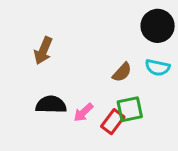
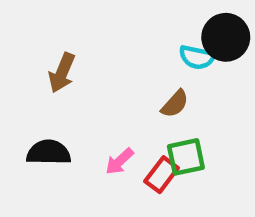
cyan semicircle: (158, 68) -> (197, 57), moved
black semicircle: (51, 105) -> (49, 152), moved

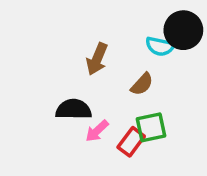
brown arrow: (62, 73) -> (97, 59), moved
black semicircle: (49, 152) -> (74, 109), moved

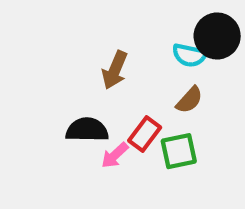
brown semicircle: (142, 84) -> (189, 100), moved
red rectangle: (131, 142) -> (145, 134), moved

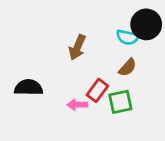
black semicircle: (87, 130) -> (29, 88), moved
pink arrow: (115, 155) -> (77, 105), turned 42

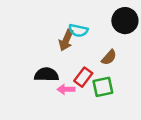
cyan semicircle: (128, 37) -> (78, 30), moved
black semicircle: (29, 88) -> (46, 75), moved

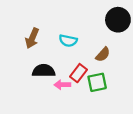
cyan semicircle: (78, 30) -> (68, 41), moved
brown arrow: (66, 40) -> (32, 38), moved

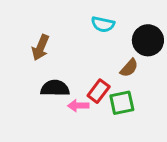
black circle: (118, 20) -> (148, 40), moved
cyan semicircle: (68, 41) -> (103, 24), moved

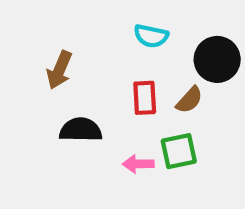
red rectangle: (99, 91) -> (145, 98), moved, turned -40
pink arrow: (78, 106) -> (138, 164), moved

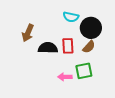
black circle: (217, 59) -> (91, 28), moved
black semicircle: (81, 130) -> (48, 48), moved

